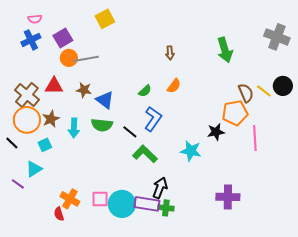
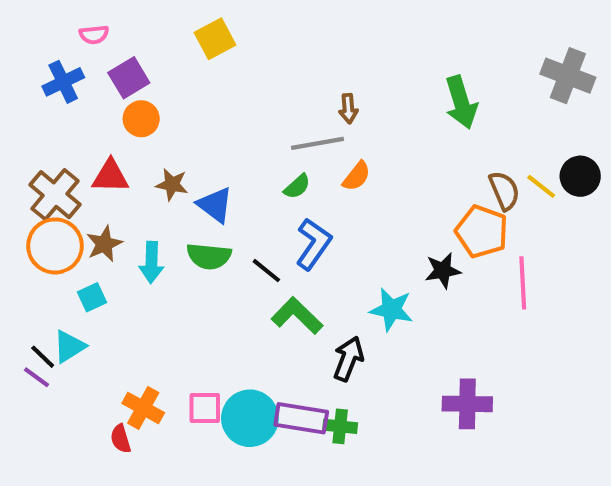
pink semicircle: (35, 19) -> (94, 35), moved
gray line: (86, 59) -> (318, 143), moved
orange pentagon: (235, 113) -> (482, 232), turned 30
black line: (12, 143) -> (43, 357), moved
black arrow: (160, 188) -> (348, 359), moved

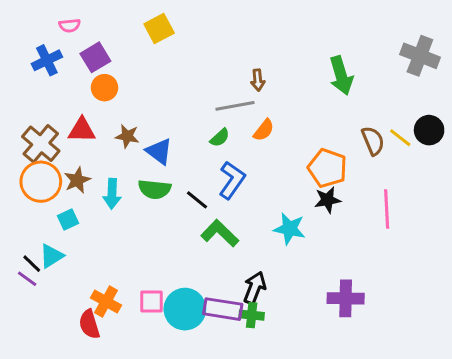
orange pentagon: (482, 232) -> (327, 168), moved
black arrow: (348, 359) -> (255, 288), moved
red semicircle: (121, 439) -> (89, 324), size x1.4

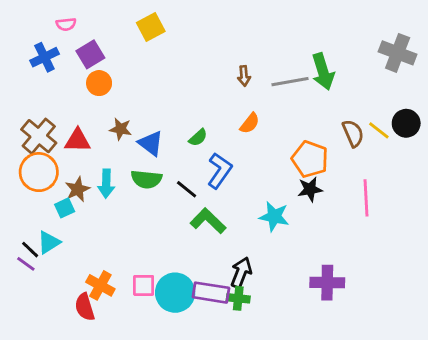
gray line: (235, 106) -> (290, 82), moved
red triangle: (82, 130) -> (77, 140), moved
green semicircle: (220, 138) -> (198, 138), moved
brown star: (77, 180) -> (77, 189), moved

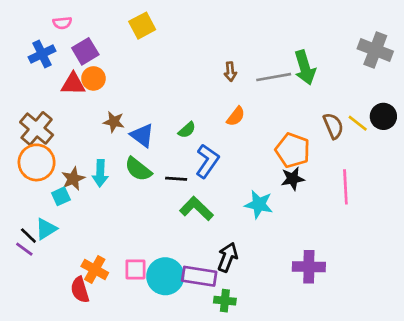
red triangle: (77, 140) -> (73, 84), moved
green semicircle: (146, 179) -> (138, 169), turned 32
black line: (187, 189) -> (176, 179), turned -35
green cross: (238, 298) -> (225, 301), moved

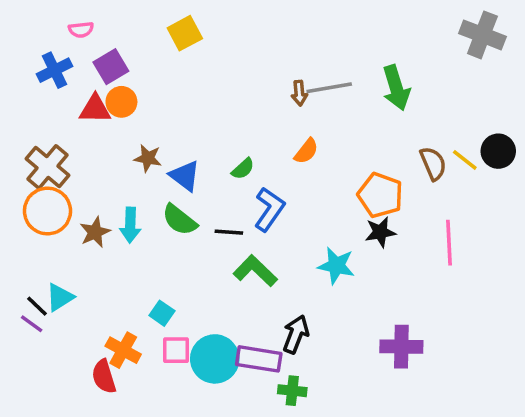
gray cross: (375, 50) -> (482, 35), moved
gray line: (274, 77) -> (329, 88), moved
cyan square: (61, 196) -> (162, 313), moved, turned -30

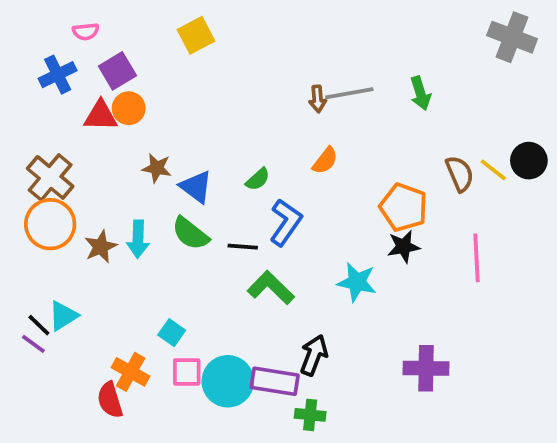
green arrow: (396, 88) -> (420, 93), size x0.7

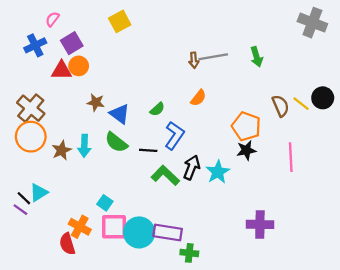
pink semicircle: (86, 32) -> (52, 19), turned 133
cyan star: (357, 282) -> (218, 172), turned 30
black arrow: (314, 355) -> (192, 167), moved
pink square: (187, 372) -> (114, 227), size x1.4

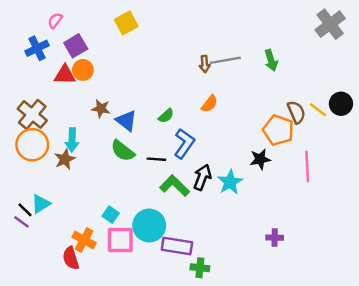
gray cross: (312, 23) -> (330, 24), turned 32
orange pentagon: (246, 126) -> (278, 130), moved
cyan arrow: (84, 146) -> (72, 140), moved
purple cross: (260, 224) -> (275, 238), size x0.6
cyan circle: (139, 232) -> (149, 226), moved

